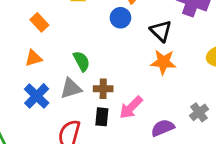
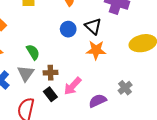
blue circle: (120, 18) -> (68, 29), moved
gray triangle: (71, 88) -> (26, 73), turned -36
black rectangle: (102, 117) -> (50, 94), turned -40

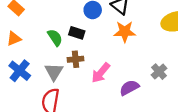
gray triangle: (26, 73) -> (54, 72), moved
black rectangle: (50, 94) -> (77, 33), moved, turned -32

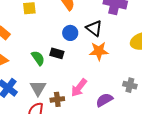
brown cross: (76, 59) -> (57, 99), moved
gray cross: (159, 72) -> (130, 85), turned -32

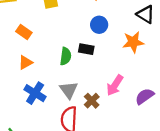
black triangle: (94, 28) -> (146, 14), moved
green semicircle: (38, 58) -> (66, 56), turned 49
brown cross: (57, 99) -> (92, 101), turned -32

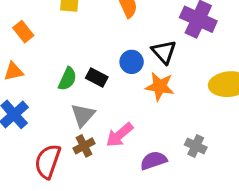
black triangle: (146, 14) -> (164, 52), moved
blue circle: (99, 25) -> (132, 62), moved
gray triangle: (69, 90) -> (83, 115), moved

